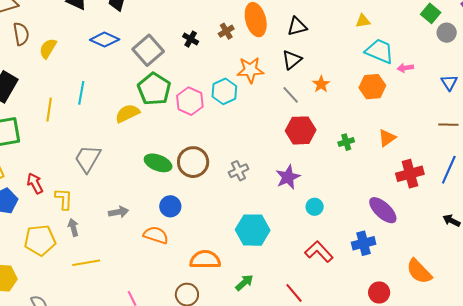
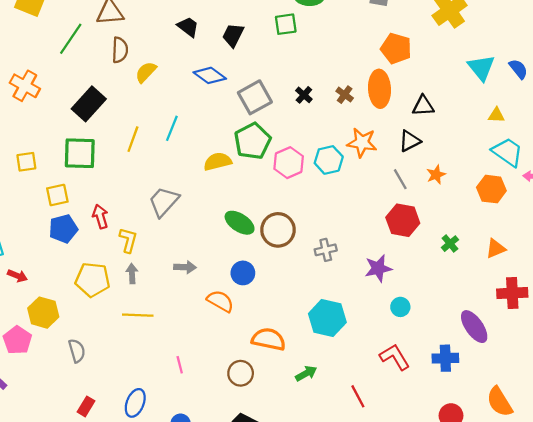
brown cross: (226, 31) -> (345, 95), turned -35
green cross: (346, 142) -> (450, 244), turned -35

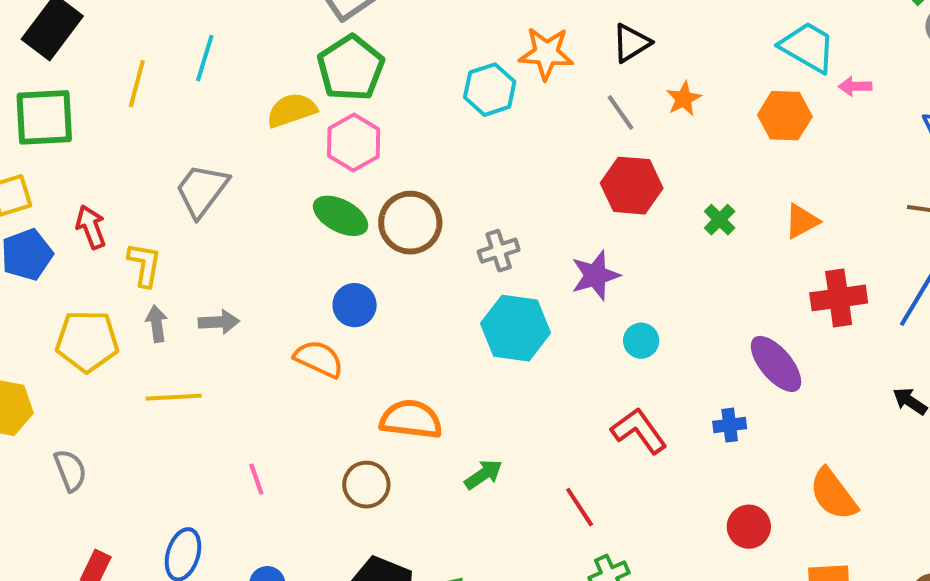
pink hexagon: (289, 163) -> (354, 142), moved
gray arrow: (185, 267) -> (219, 322), moved
cyan hexagon: (327, 318) -> (516, 328), moved
blue cross: (445, 358) -> (730, 425), size x0.7

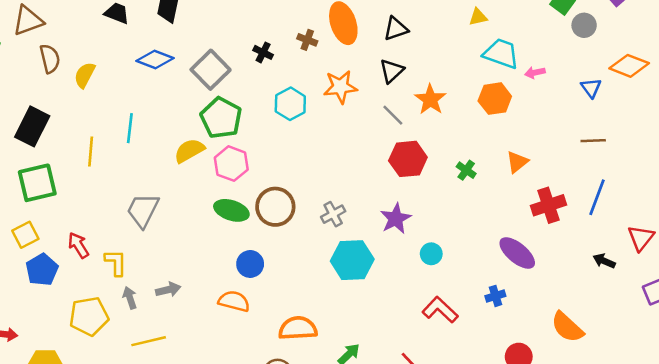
cyan hexagon: (490, 90) -> (290, 104), moved
orange star: (684, 99) -> (430, 99), size x1.4

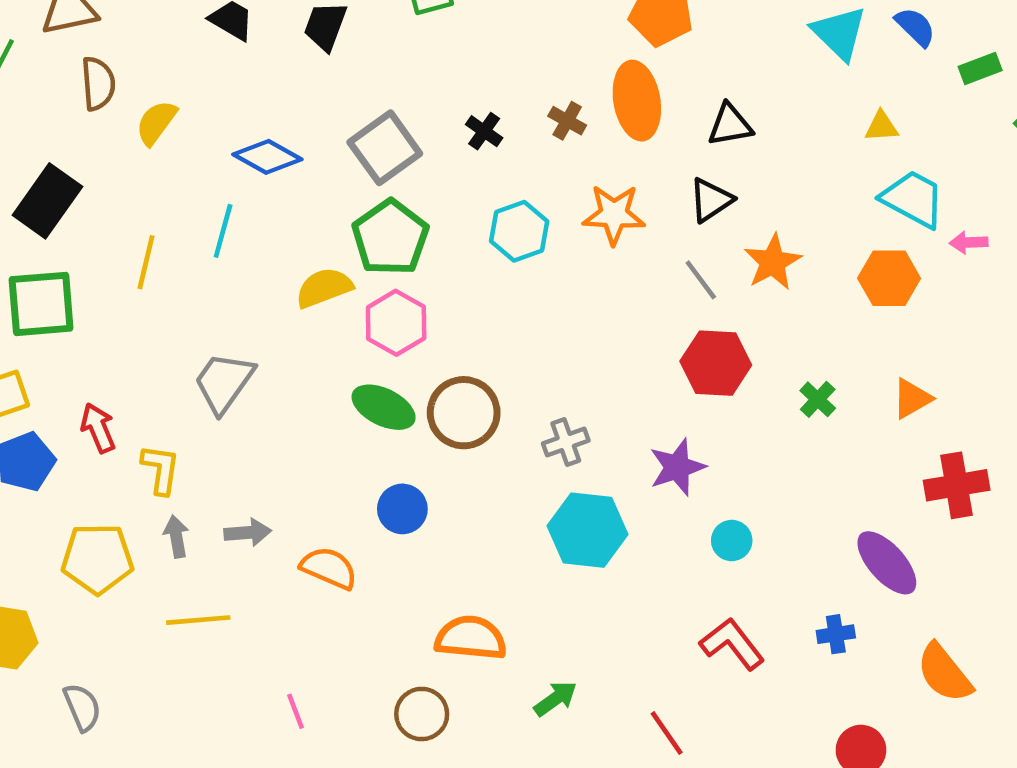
blue diamond: (155, 59) -> (267, 157), moved
orange semicircle: (234, 301) -> (329, 568), moved
orange semicircle: (567, 327) -> (944, 673), moved

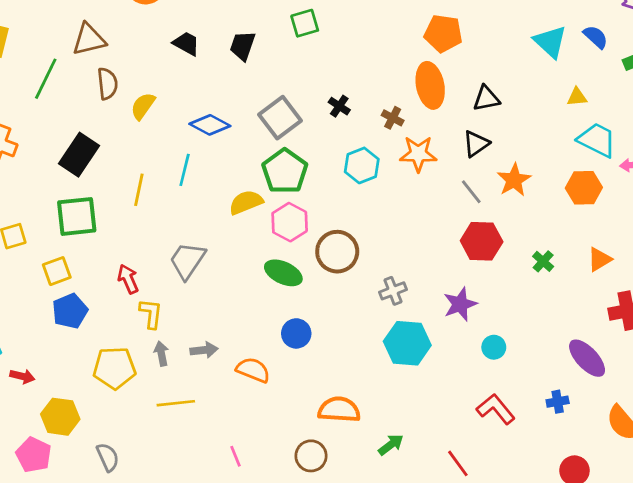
brown cross: (567, 121) -> (393, 118), moved
brown circle: (464, 413) -> (337, 252), moved
red arrow: (98, 428) -> (128, 279), moved

